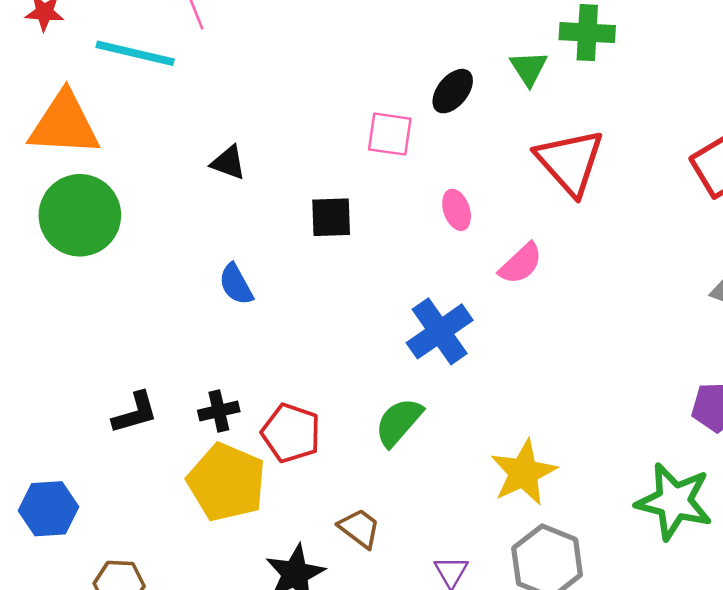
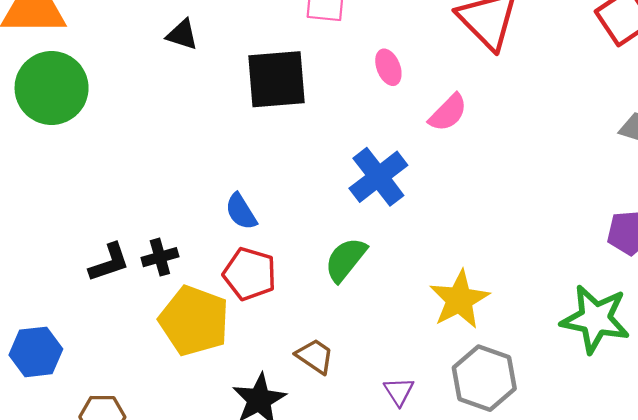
black square: (331, 217) -> (276, 79), size x1.6
blue semicircle: (236, 284) -> (241, 212), moved
black cross: (219, 411) -> (160, 257), moved

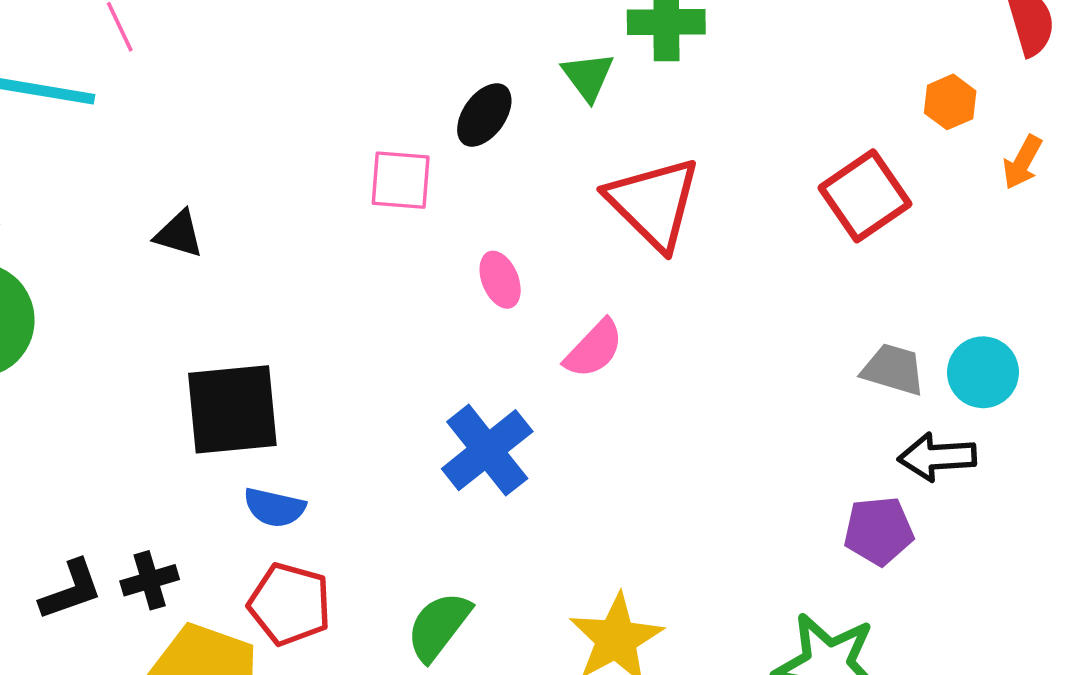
black square: (276, 79) -> (232, 409), moved
blue semicircle: (241, 212) -> (274, 507), turned -45
green semicircle: (346, 260) -> (439, 626), moved

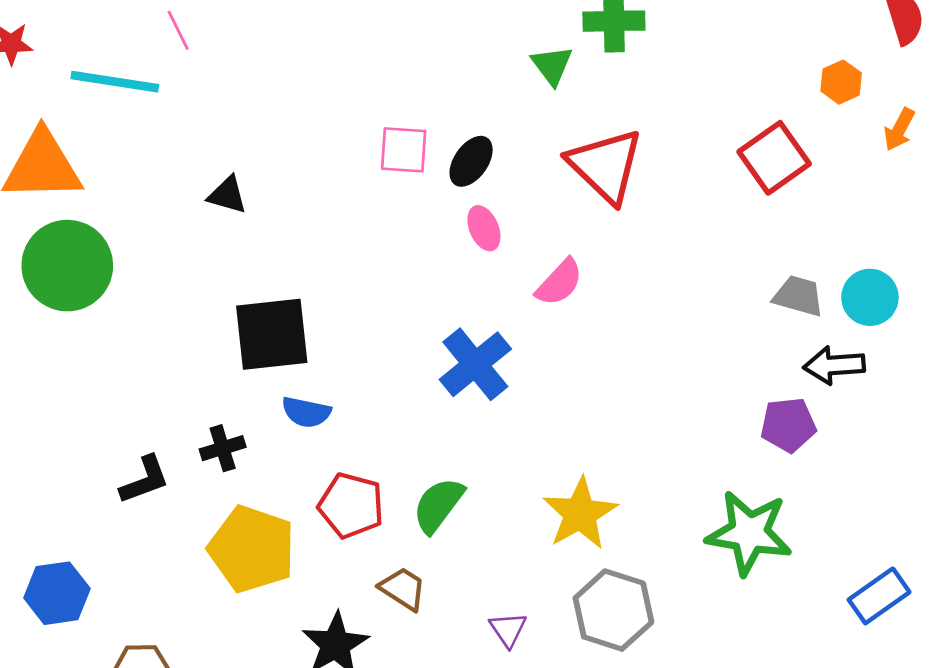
black ellipse: (484, 115) -> (471, 161), moved
black cross: (150, 580) -> (223, 448), moved
red pentagon: (290, 604) -> (351, 506), moved

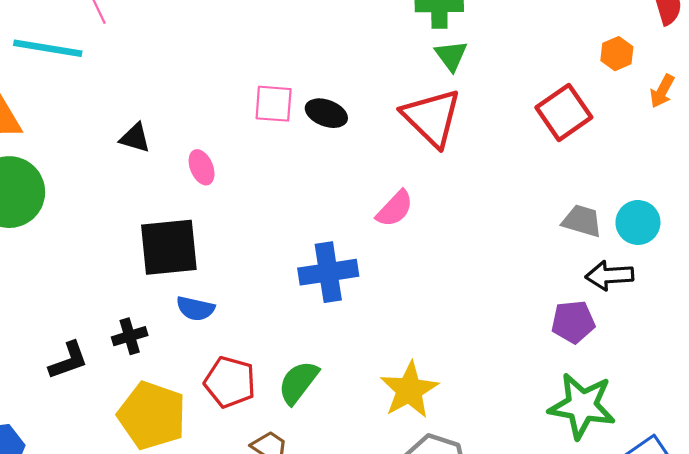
green triangle: (552, 65) -> (451, 56), moved
black ellipse: (471, 161) -> (326, 113), turned 75
pink ellipse: (484, 228) -> (202, 167), moved
blue cross: (475, 364) -> (328, 272), turned 30
green star: (749, 533) -> (582, 406), moved

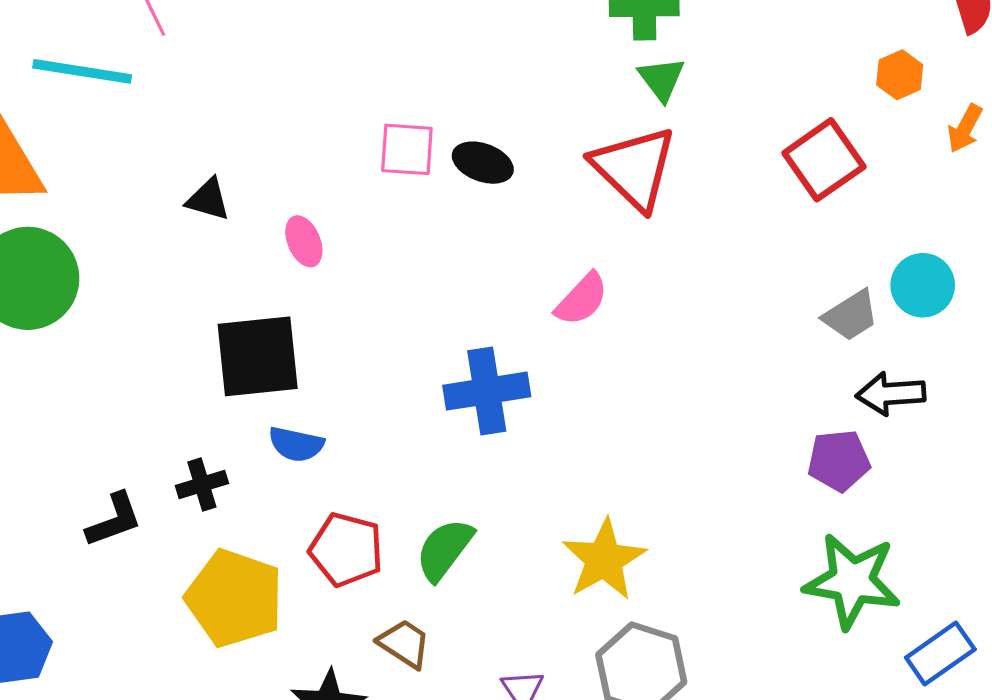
gray trapezoid: (582, 221) -> (851, 315), turned 132
cyan circle: (638, 222) -> (923, 285), moved

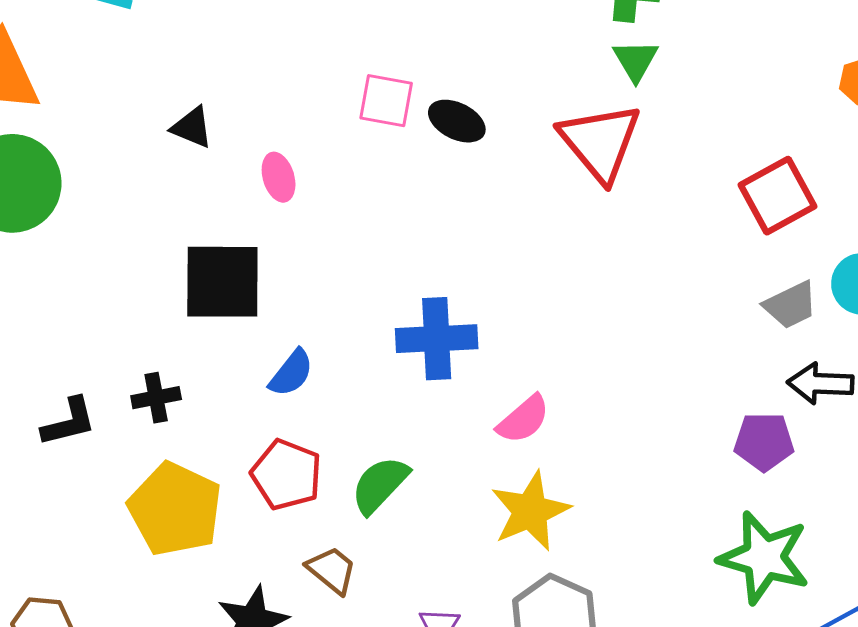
red square: (824, 160) -> (778, 196), moved
pink semicircle: (582, 299) -> (523, 419), moved
blue semicircle: (296, 444) -> (291, 373), moved, turned -70

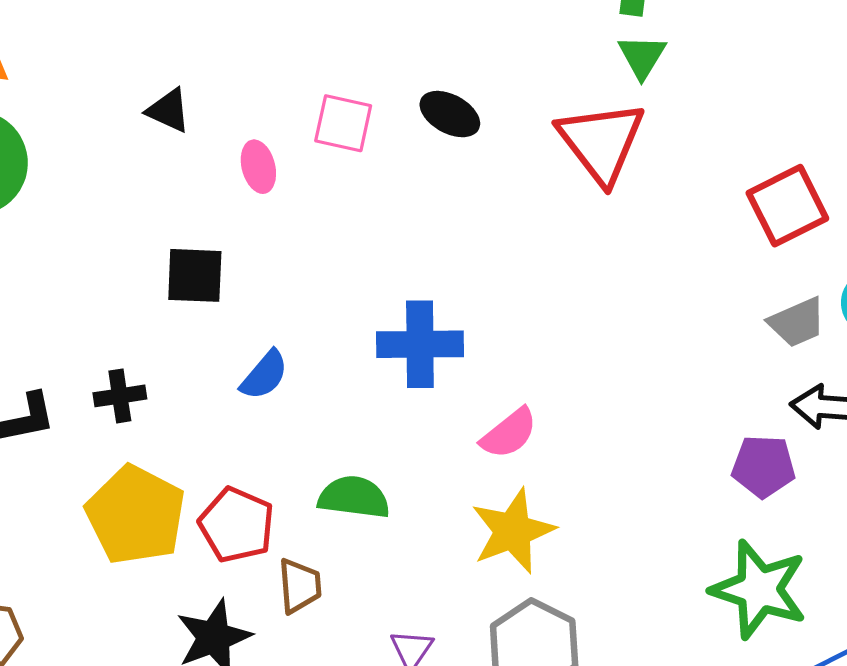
pink square: (386, 101) -> (343, 123), moved
black square: (222, 282) -> (195, 275), size x0.7
red pentagon: (286, 475) -> (237, 525), moved
green semicircle: (380, 485) -> (354, 497), turned 52
brown trapezoid: (332, 570) -> (300, 586), turned 44

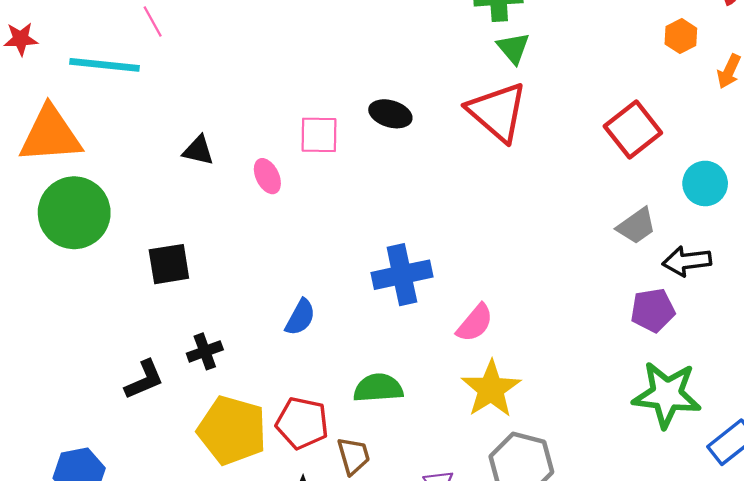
black square: (195, 275) -> (169, 264), moved
gray trapezoid: (797, 322) -> (636, 226), moved

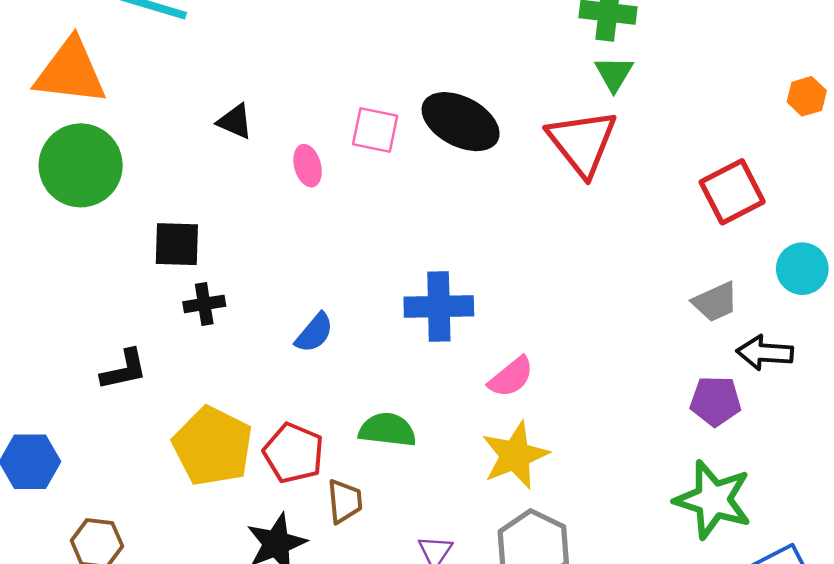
black ellipse: (390, 114) -> (461, 122), size x1.6
black cross: (205, 351) -> (204, 304), moved

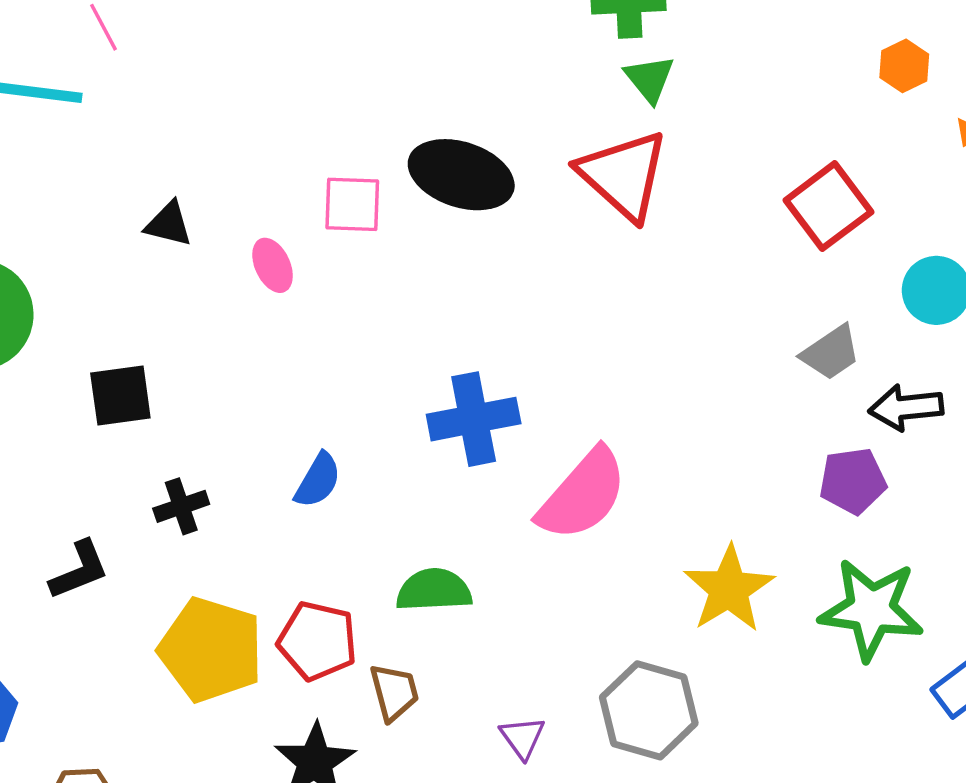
black cross: (204, 304) -> (181, 506), moved
pink semicircle: (511, 377) -> (583, 495), size x1.6
yellow star: (515, 455) -> (729, 589), moved

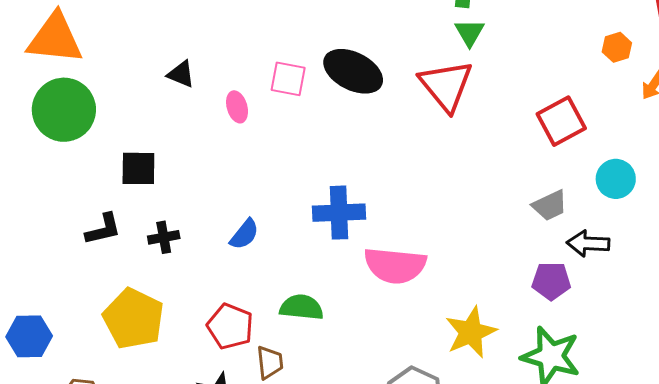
pink semicircle: (583, 495) -> (395, 265), turned 46
black L-shape: (79, 570) -> (103, 229), moved
yellow pentagon: (211, 650) -> (133, 319), moved

